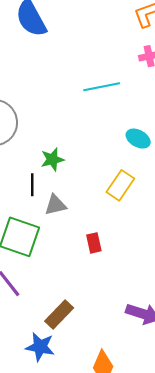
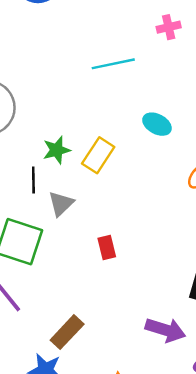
yellow rectangle: (120, 185) -> (98, 155), moved
gray triangle: (55, 205) -> (61, 204), turned -30

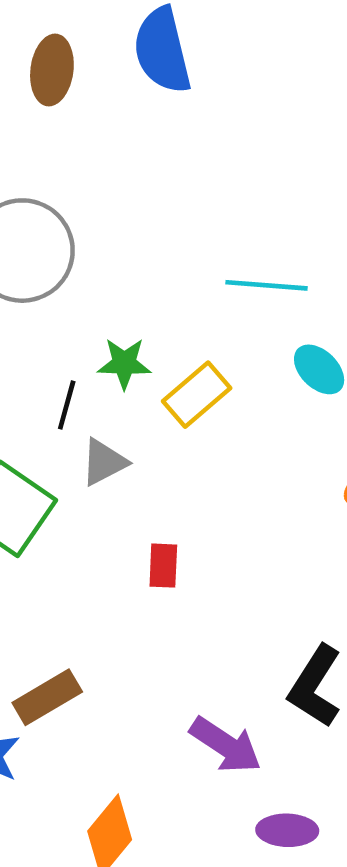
cyan line: (113, 64) -> (267, 285), moved

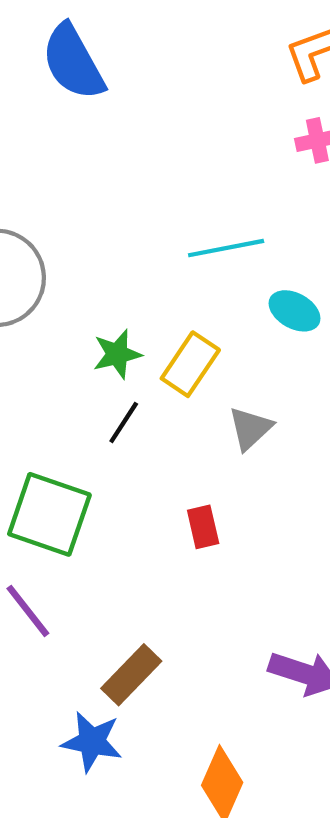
black line: (67, 405) -> (124, 422), moved, turned 33
gray triangle: (104, 462) -> (250, 428), moved

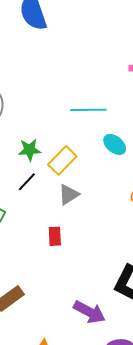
gray triangle: (250, 428) -> (69, 195), moved

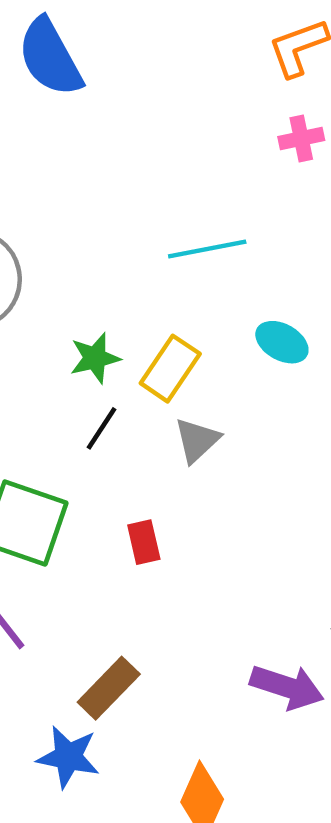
cyan ellipse: (115, 144) -> (282, 342), moved
red rectangle: (55, 236) -> (144, 542), moved

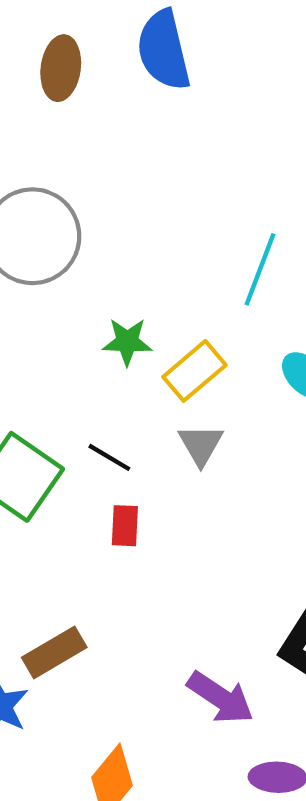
cyan line: (207, 249) -> (260, 269), turned -74
black line: (101, 428) -> (109, 457), moved, turned 72
gray triangle: (197, 440) -> (201, 445), turned -33

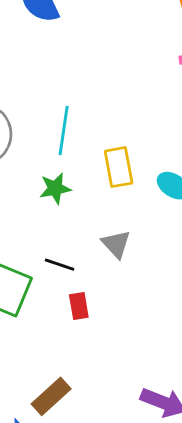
cyan line: (260, 269) -> (64, 130), moved
yellow rectangle: (194, 371) -> (119, 167), moved, turned -48

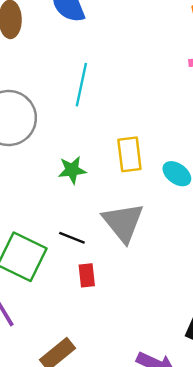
cyan line: (64, 130) -> (81, 85), moved
gray triangle: (116, 244) -> (123, 222), size x1.6

